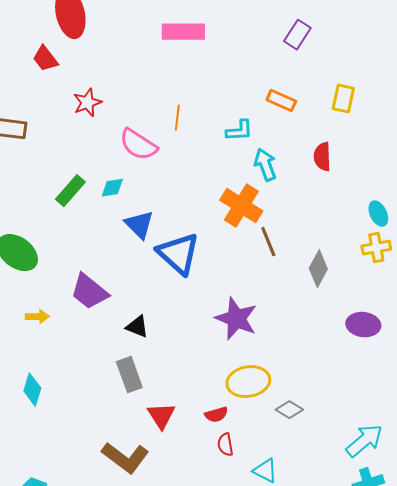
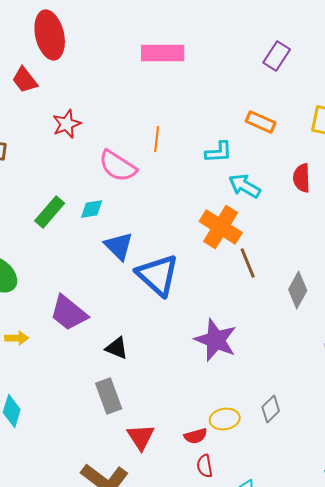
cyan arrow: (265, 165) -> (245, 186), turned -40
yellow ellipse: (248, 382) -> (225, 419), moved, size x0.7
gray diamond: (289, 410) -> (271, 409), moved, turned -76

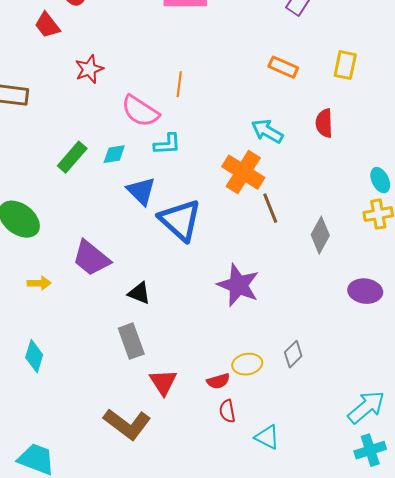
cyan L-shape: (219, 152) -> (167, 144), moved

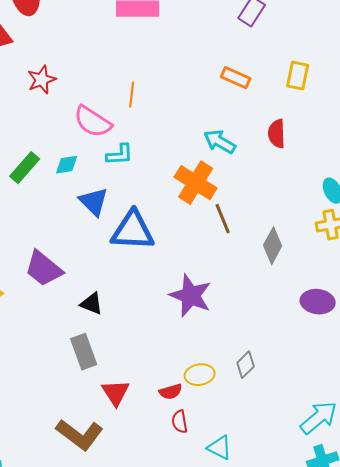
blue triangle: (180, 220) -> (133, 231), turned -39

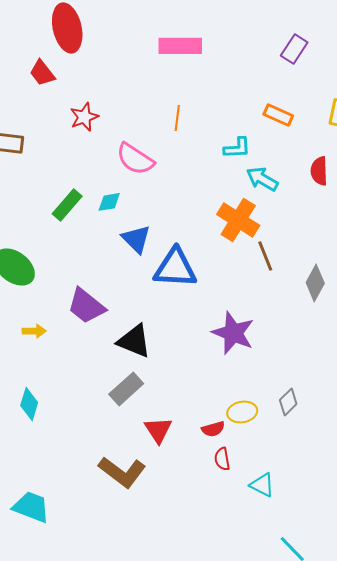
orange line: (132, 95) -> (177, 118), moved
cyan L-shape: (120, 155) -> (237, 148), moved
black triangle: (92, 304) -> (134, 341), size x1.5
gray rectangle: (84, 352) -> (126, 389), turned 68

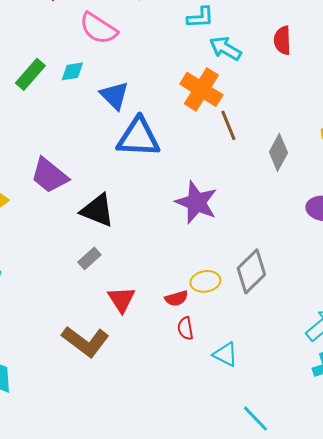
blue triangle: (136, 239) -> (114, 95), moved
gray rectangle: (126, 389) -> (89, 258), size x0.7
gray diamond: (288, 402) -> (251, 271), size x1.6

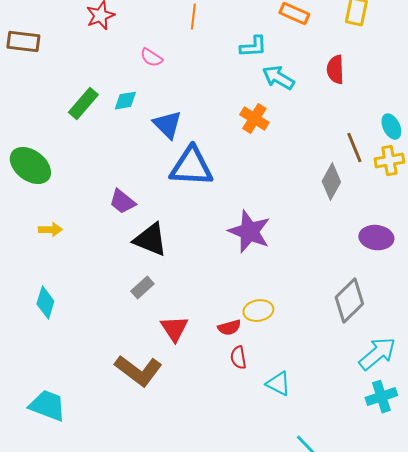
pink semicircle: (98, 28) -> (151, 58), size x0.6
orange cross: (201, 89) -> (254, 119), size x0.7
brown line: (228, 125) -> (354, 148), moved
purple trapezoid: (49, 175) -> (122, 202), moved, size x0.7
gray diamond: (251, 271) -> (349, 301), moved

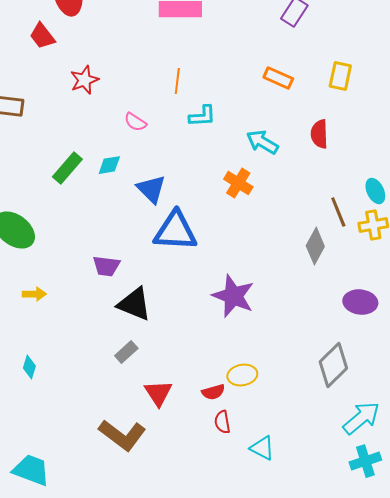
cyan L-shape: (253, 47) -> (202, 116), moved
purple trapezoid: (122, 202) -> (106, 266), turned -32
cyan diamond: (45, 303) -> (29, 367), size x0.7

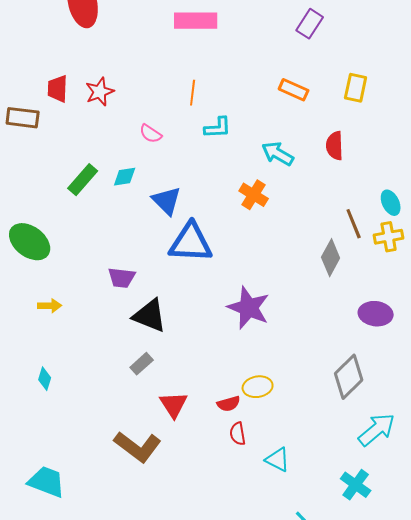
red trapezoid: (42, 36) -> (58, 89), moved, turned 40
cyan cross: (365, 461) -> (356, 485), moved, turned -36

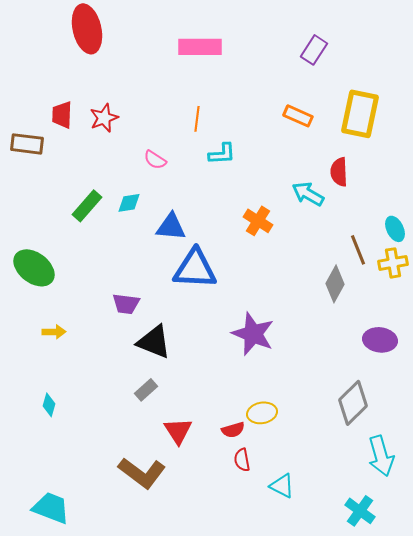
yellow rectangle: (356, 88) -> (360, 114), size x1.6
cyan arrow: (278, 154) -> (308, 194), moved
blue triangle: (167, 201) -> (171, 227), turned -40
cyan arrow: (377, 430) -> (381, 456), turned 114

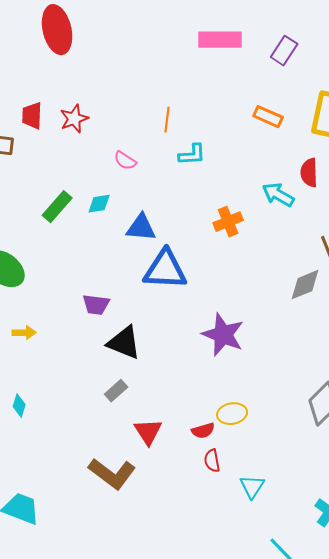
pink rectangle: (200, 47) -> (220, 40), moved
orange cross: (258, 221) -> (228, 222), turned 36
gray diamond: (335, 284) -> (305, 285), turned 39
cyan triangle: (282, 486) -> (252, 487), turned 36

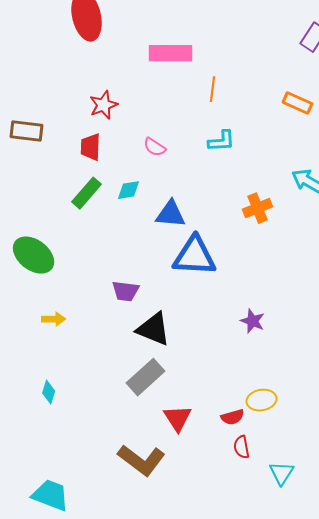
pink rectangle: (220, 40) -> (171, 53), moved
red trapezoid: (32, 116) -> (91, 147), moved
orange line: (167, 120) -> (213, 89), moved
purple star: (223, 335) -> (253, 321), size x0.6
gray rectangle: (116, 391) -> (146, 377), size x1.6

